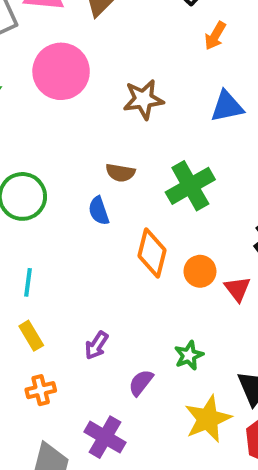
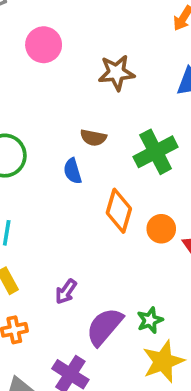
pink circle: (61, 71) -> (44, 45), size x0.7
green star: (189, 355) -> (150, 320), moved
purple semicircle: (141, 383) -> (104, 327), size x1.6

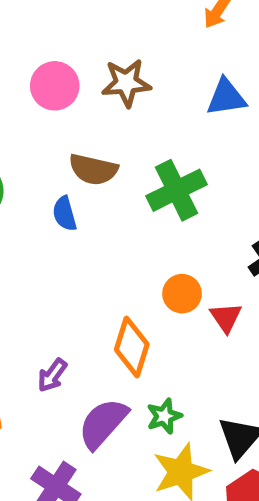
pink circle: (44, 45) -> (55, 86), moved
brown semicircle: (93, 138) -> (93, 169), size x1.4
orange diamond: (119, 211) -> (132, 347), moved

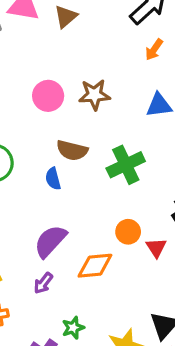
orange diamond: (132, 347) -> (95, 266), turned 66
green star: (164, 416) -> (73, 328), moved
purple semicircle: (103, 423) -> (50, 241), moved

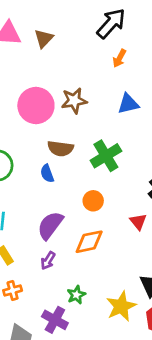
pink circle: (48, 96) -> (36, 105), size x1.4
orange circle: (128, 232) -> (93, 201), moved

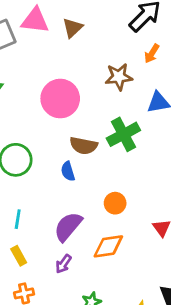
brown star: (74, 101) -> (119, 77), moved
green cross: (106, 156) -> (123, 134), moved

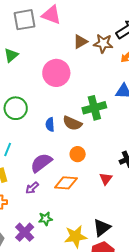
brown triangle: (73, 28) -> (80, 42), moved
brown star: (119, 77) -> (103, 43), moved
brown semicircle: (84, 146) -> (72, 123), moved

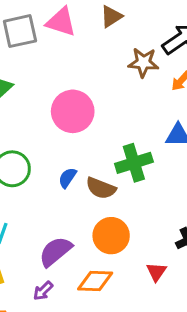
brown triangle: (80, 42) -> (111, 16), moved
blue semicircle: (50, 125) -> (67, 178), moved, turned 40
orange circle: (78, 154) -> (111, 236), size x1.5

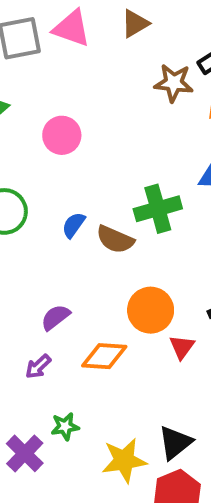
pink circle: (73, 111) -> (62, 135), moved, size x0.7
orange circle: (111, 236) -> (151, 310), moved
purple semicircle: (55, 251) -> (55, 317), size x0.7

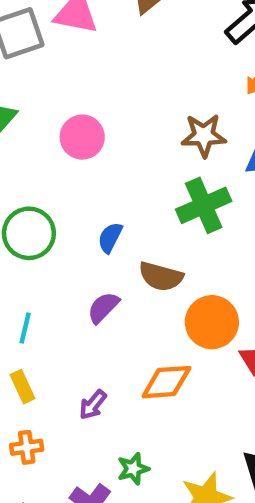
brown star: (174, 83) -> (204, 135), moved
brown semicircle: (115, 239) -> (161, 276), moved
purple semicircle: (55, 317) -> (103, 308), moved

